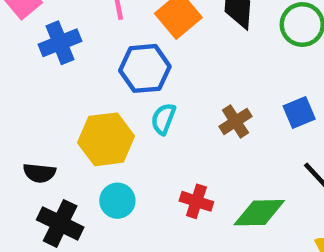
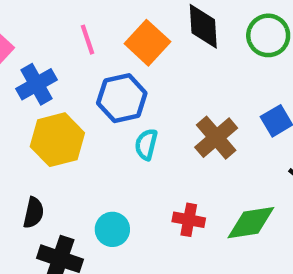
brown cross: (235, 121) -> (216, 138), size x1.4
yellow hexagon: (106, 139) -> (57, 140), moved
black semicircle: (39, 173) -> (33, 213), turned -76

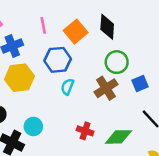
green circle: (268, 35) -> (117, 62), moved
cyan circle: (112, 229) -> (33, 126), moved

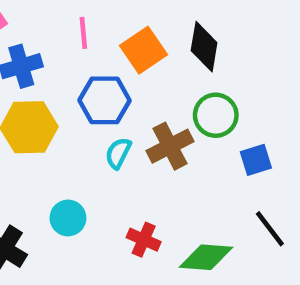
brown cross: (106, 88) -> (170, 146), moved
cyan circle: (33, 126) -> (68, 218), moved

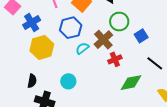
cyan semicircle: (118, 153) -> (82, 48), turned 40
red cross: (144, 240) -> (115, 59), moved, turned -32

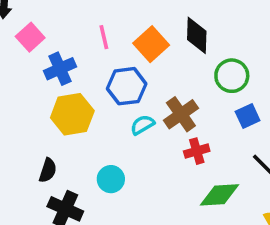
green circle: (119, 22) -> (232, 76), moved

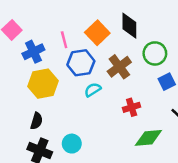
pink line: (104, 37) -> (64, 40), moved
brown cross: (181, 114) -> (119, 67), moved
black semicircle: (48, 170) -> (37, 121), moved
cyan circle: (111, 179) -> (72, 144), moved

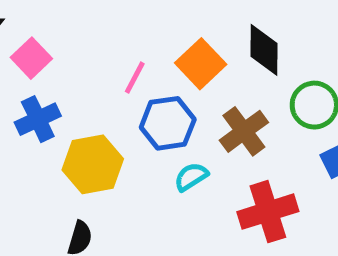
pink line: (64, 40) -> (135, 78), turned 42
blue cross: (33, 52) -> (38, 119), moved
red cross: (132, 107) -> (268, 212), size x1.6

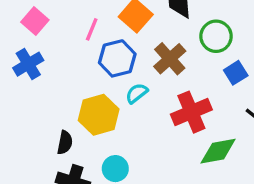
pink square: (31, 58) -> (35, 21), moved
yellow hexagon: (93, 164) -> (99, 115), moved

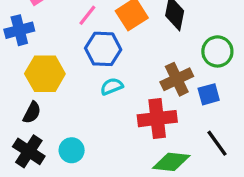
green circle: (216, 36) -> (217, 51), moved
brown cross: (170, 59) -> (177, 79), moved
yellow hexagon: (99, 115) -> (45, 74), moved

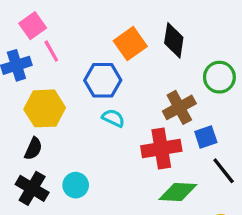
pink line: (87, 15) -> (51, 51), moved, turned -65
cyan semicircle: (112, 86) -> (113, 118), turned 50
blue square: (209, 94) -> (206, 137), moved

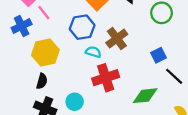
brown cross: (179, 107) -> (117, 38), moved
red cross: (161, 149) -> (106, 78), moved

